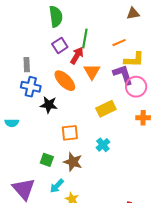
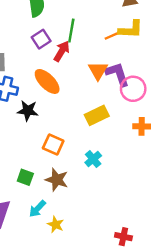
yellow L-shape: (134, 60) -> (131, 29), moved
orange triangle: (92, 72) -> (98, 71), moved
orange square: (70, 133) -> (53, 145), turned 30

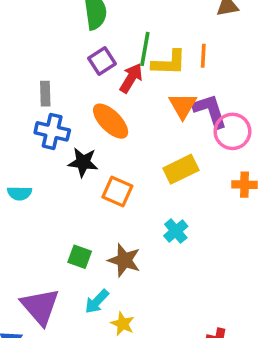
yellow L-shape: (131, 29) -> (169, 63), moved
orange line: (113, 35) -> (203, 56), turned -63
orange square: (53, 145) -> (117, 191), moved

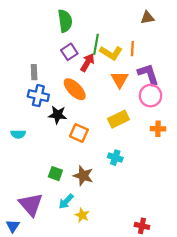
yellow L-shape: (169, 63) -> (111, 53), turned 30
purple L-shape: (210, 111) -> (148, 74), moved
cyan cross: (176, 231) -> (115, 158), turned -32

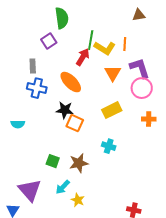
purple square: (69, 52) -> (49, 41), moved
black star: (58, 115) -> (65, 110), moved
brown star: (83, 176) -> (79, 163), turned -30

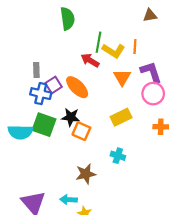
purple square: (49, 41) -> (54, 85), moved
red arrow: (83, 57) -> (90, 60), turned -90
cyan semicircle: (18, 124) -> (20, 132), size x1.6
green square: (53, 161) -> (44, 125), moved, size x1.6
cyan arrow: (63, 187) -> (69, 200), turned 49

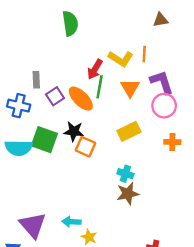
green line: (99, 42) -> (100, 87), moved
red arrow: (90, 60) -> (95, 69), turned -90
blue cross: (41, 94) -> (19, 106), moved
brown star: (86, 174) -> (128, 194), moved

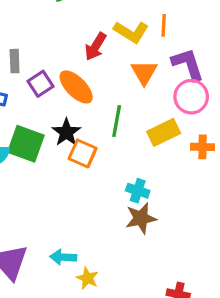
green line: (100, 87) -> (117, 121), moved
black star: (74, 131) -> (66, 132), turned 30
yellow rectangle: (129, 131) -> (164, 132), moved

